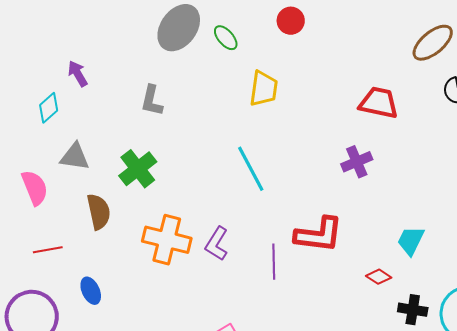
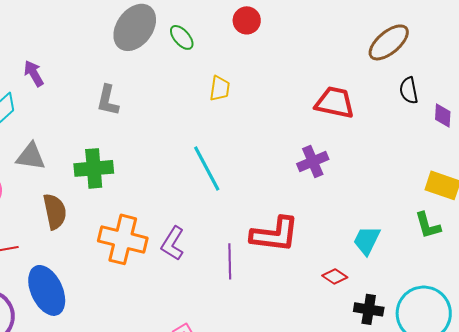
yellow trapezoid: (264, 89) -> (220, 88), size x0.7
green cross: (138, 169) -> (94, 168), turned 33
blue ellipse: (91, 291) -> (47, 290), size x1.8

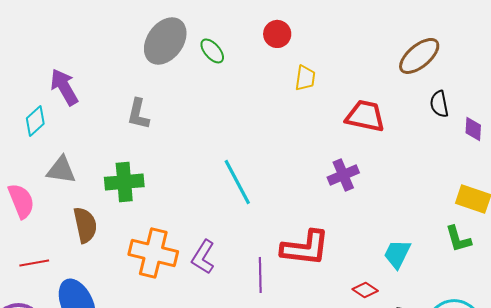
purple arrow: (34, 73) -> (64, 87), size x1.4
yellow trapezoid: (220, 88) -> (305, 78), moved

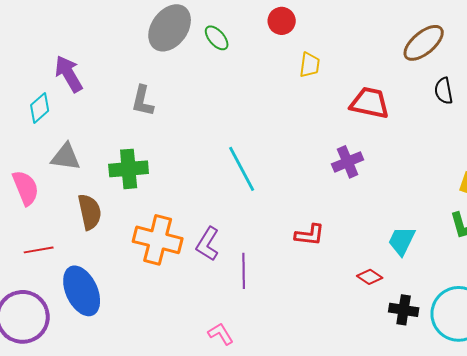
red L-shape: (305, 248) -> (310, 235), size x0.6
purple line: (260, 275) -> (244, 271), moved

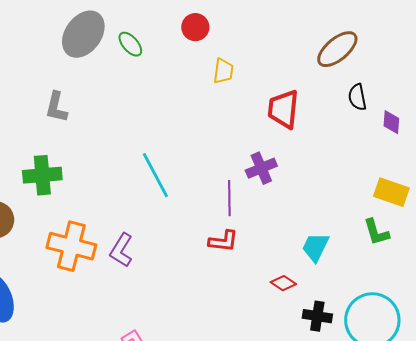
red trapezoid: (370, 103) -> (283, 109), turned -96
purple line: (244, 271) -> (229, 198), moved

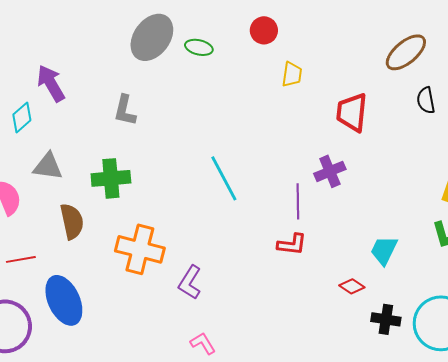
green ellipse: (130, 44) -> (199, 47), turned -36
purple L-shape: (121, 250) -> (190, 282), moved

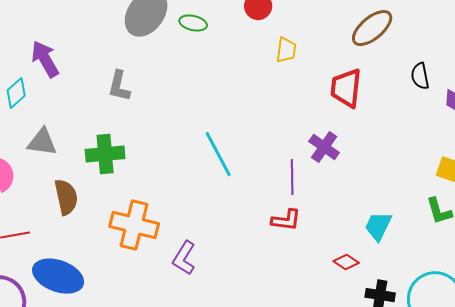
brown ellipse: (406, 52) -> (372, 28), moved
purple cross: (330, 171) -> (324, 147), turned -32
blue ellipse: (64, 300) -> (58, 276), turned -45

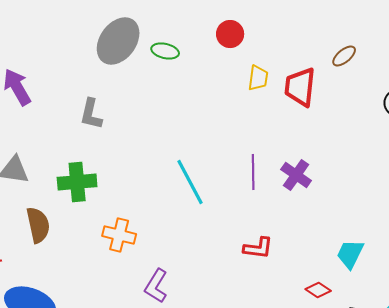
brown ellipse: (372, 28) -> (344, 56), size x0.6
red trapezoid: (346, 88) -> (300, 87), moved
purple line: (292, 177) -> (253, 172), moved
orange cross: (134, 225) -> (119, 235), moved, size x0.7

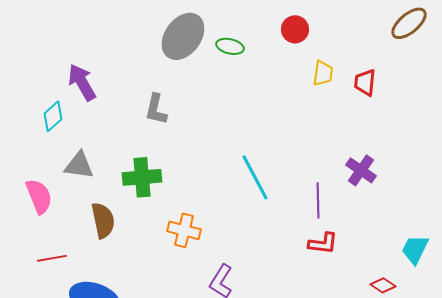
brown ellipse: (344, 56) -> (409, 23), moved, size x1.5
red trapezoid: (300, 87) -> (365, 82), size x0.7
purple line: (253, 172) -> (318, 200), moved

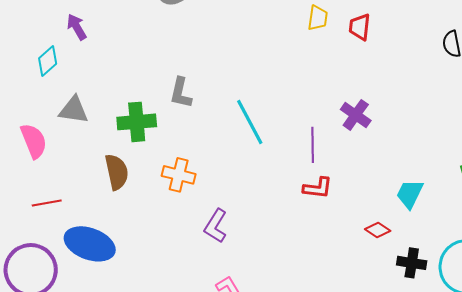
purple arrow: (82, 82) -> (77, 27), size x0.7
gray L-shape: (156, 109) -> (181, 93), moved
brown semicircle: (103, 220) -> (117, 172), moved

